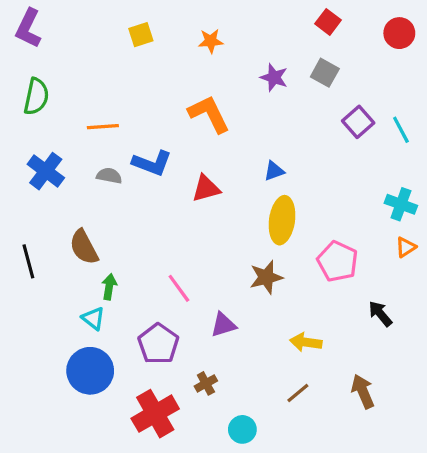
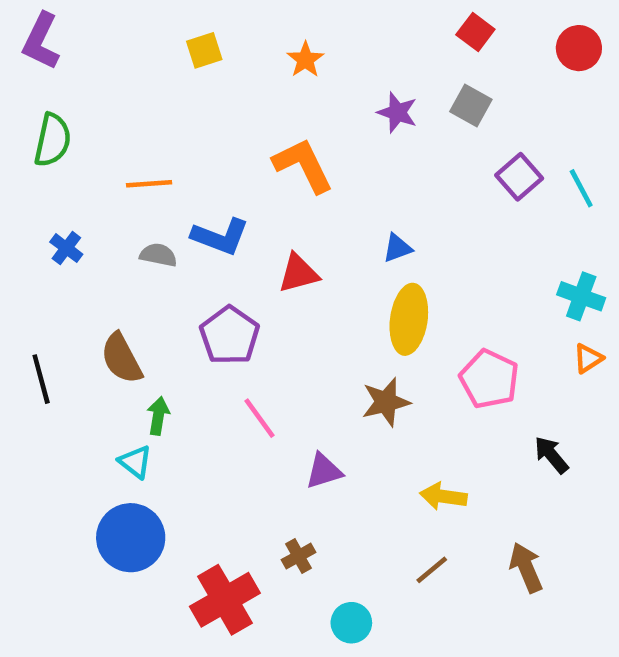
orange star: (211, 41) -> (305, 60), turned -30
blue cross: (46, 171) -> (66, 248), size x0.6
purple pentagon: (158, 344) -> (230, 335), moved

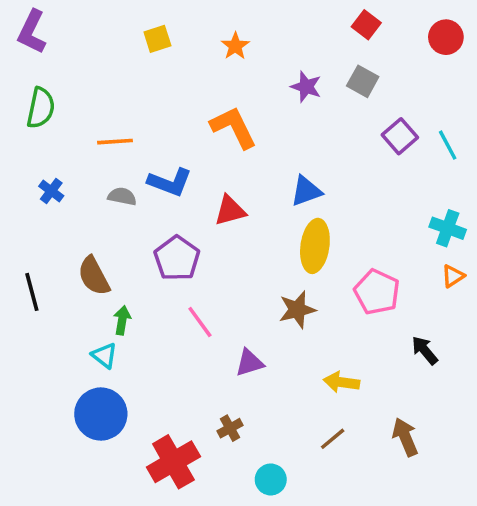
blue triangle: (397, 248) -> (306, 191), size x1.4

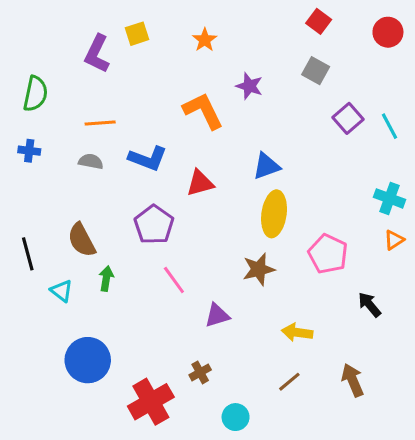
purple L-shape: (32, 32) -> (97, 54), moved
purple star: (306, 87) -> (249, 86), moved
blue cross: (51, 191) -> (29, 151), moved, turned -30
gray semicircle: (122, 196) -> (91, 161), moved
cyan triangle: (104, 356) -> (62, 291), moved

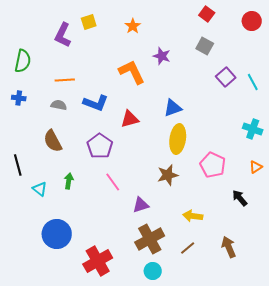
brown semicircle: (82, 240) -> (53, 141), moved
orange triangle: (394, 240) -> (256, 167), moved
brown cross: (200, 372) -> (150, 239), moved, size x2.0

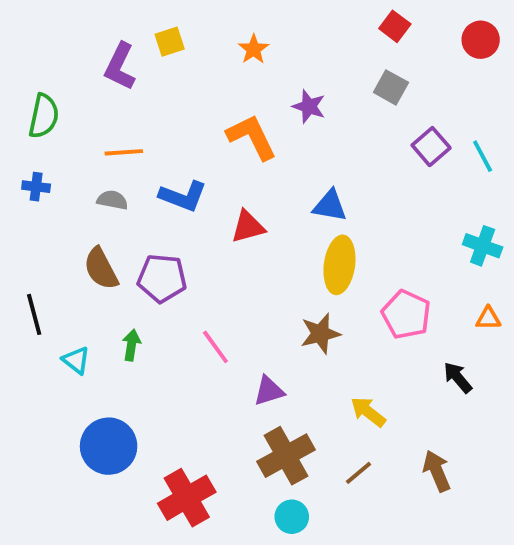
blue triangle: (173, 108) -> (330, 206), turned 30
purple pentagon: (100, 146) -> (162, 278), moved, turned -30
orange triangle: (256, 167) -> (488, 318), turned 32
yellow arrow: (193, 216) -> (368, 412), turned 30

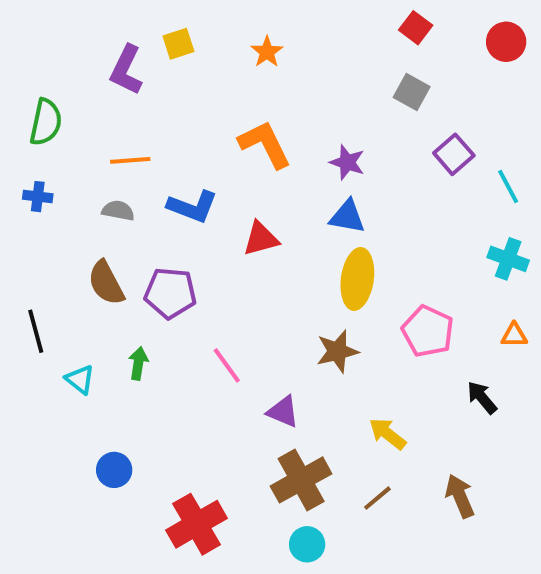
purple star: (309, 106) -> (347, 162), moved
cyan line: (483, 156) -> (508, 186), moved
purple triangle: (269, 391) -> (283, 412), turned 40
blue circle: (109, 446) -> (114, 470), size x0.6

